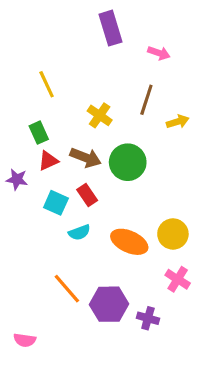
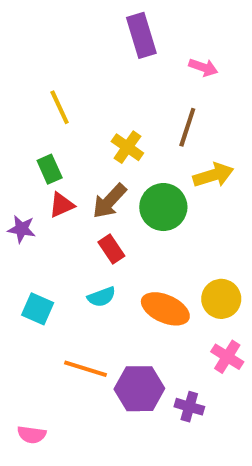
yellow arrow: (178, 122) -> (213, 175), moved, size x1.4
brown arrow: (86, 158) -> (109, 201), turned 112
cyan square: (56, 203) -> (38, 309), moved
orange line: (67, 289) -> (85, 369), turned -32

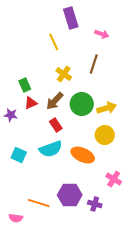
yellow line: (60, 107) -> (54, 42), moved
yellow arrow: (213, 175) -> (107, 108), moved
cyan semicircle: (101, 297) -> (51, 149), size x1.6
yellow circle: (221, 299) -> (105, 135), moved
orange line: (85, 369) -> (39, 203), moved

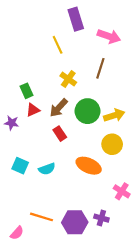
pink arrow: (102, 34) -> (109, 36), size x1.5
cyan semicircle: (51, 149) -> (47, 169), moved, size x0.7
purple hexagon: (70, 195) -> (75, 222), moved
pink semicircle: (16, 218) -> (17, 233), turned -56

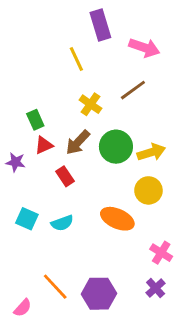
brown line: (100, 68) -> (133, 90), turned 36
red rectangle: (60, 134) -> (65, 176), moved
orange line: (42, 217) -> (55, 287), turned 30
purple cross: (101, 218) -> (156, 288), moved, turned 32

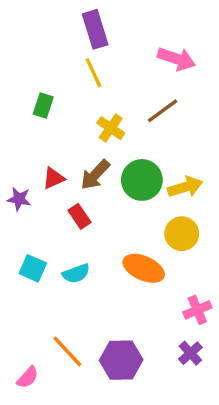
purple rectangle: (100, 25) -> (95, 29), moved
green rectangle: (35, 120) -> (43, 106), moved, turned 42
pink cross: (161, 253) -> (197, 310), turned 35

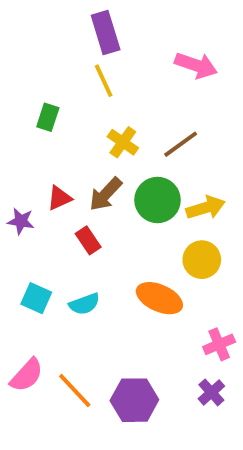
brown line: (163, 111) -> (181, 144), moved
pink semicircle: (28, 377) -> (27, 375), moved, size x1.4

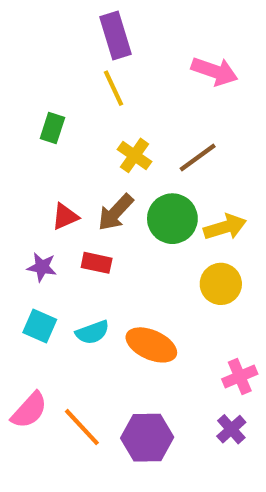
purple star: (21, 221) -> (42, 267), moved
red rectangle: (88, 240) -> (97, 263), turned -44
orange ellipse: (159, 298) -> (151, 345), moved

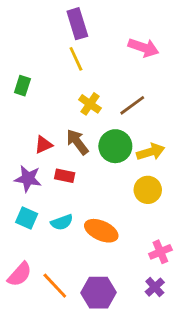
green rectangle: (52, 128) -> (22, 86), moved
brown arrow: (116, 212) -> (77, 142), turned 100
purple star: (42, 267) -> (28, 179), size x1.4

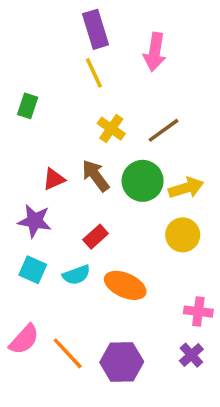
pink arrow: (144, 48) -> (155, 52), moved, turned 80
red rectangle: (65, 176) -> (96, 237), moved, turned -54
pink cross: (160, 252) -> (198, 312), turned 30

